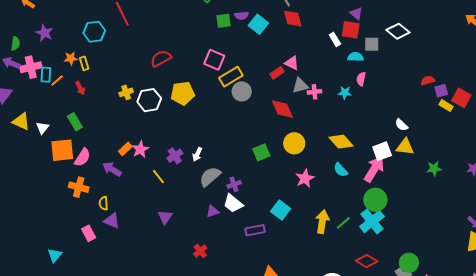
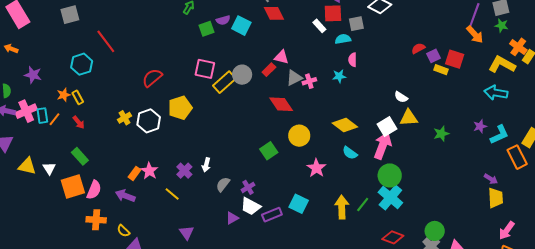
gray circle: (242, 91) -> (242, 75), moved
gray semicircle: (210, 177) -> (223, 184), size x0.7
yellow semicircle: (103, 203) -> (123, 231), turned -32
purple rectangle: (255, 230) -> (272, 215), moved

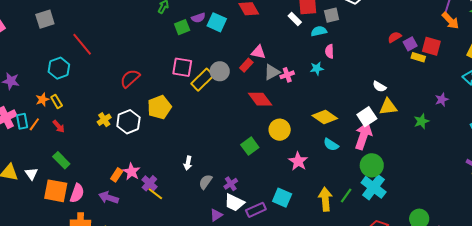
purple star: (480, 126) -> (442, 100), moved
purple cross: (184, 171) -> (149, 183), moved
orange square: (73, 187) -> (56, 191), turned 30

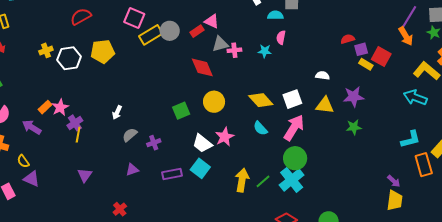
white semicircle: (379, 86) -> (323, 76), moved, turned 144
purple star: (442, 100) -> (354, 97), moved, size x1.5
white square: (367, 117) -> (292, 99), moved
yellow line: (155, 194) -> (78, 135), turned 49
white trapezoid: (234, 203) -> (202, 143), moved

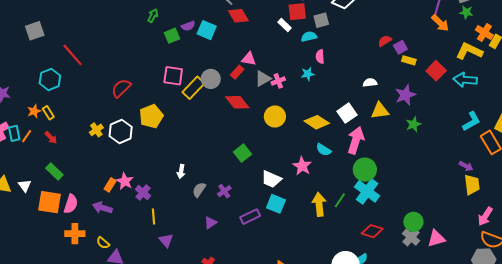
red square: (381, 57) -> (436, 71), moved, turned 30
red diamond: (202, 67) -> (237, 102), moved
yellow circle: (214, 102) -> (275, 116), moved
yellow line: (78, 135) -> (154, 217), moved
pink star: (225, 137) -> (302, 166), moved

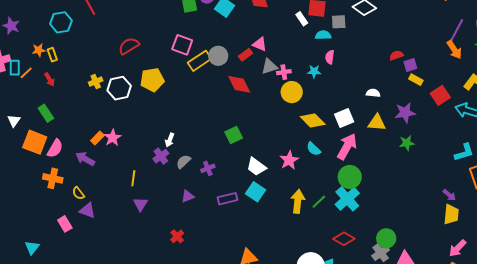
yellow circle: (275, 116) -> (292, 92), moved
purple cross: (143, 192) -> (161, 156), moved

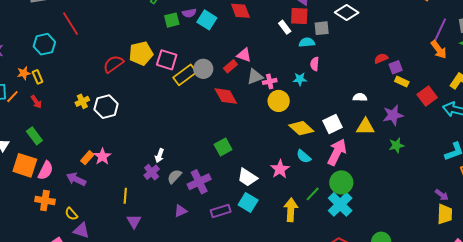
yellow pentagon: (152, 80) -> (141, 53), moved
purple cross: (208, 168) -> (199, 182), size x1.6
green line: (319, 202) -> (313, 194), moved

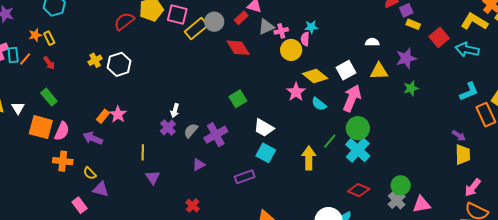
pink semicircle: (315, 64) -> (305, 39), moved
pink star: (280, 169) -> (296, 92), moved
purple rectangle: (221, 211) -> (245, 177), moved

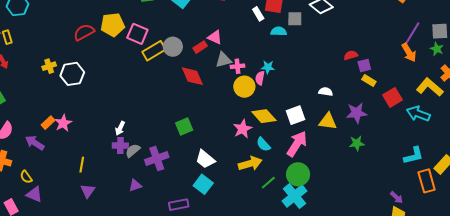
purple cross: (168, 127) -> (120, 146), moved, turned 35
yellow arrow: (309, 158) -> (250, 164), moved, turned 65

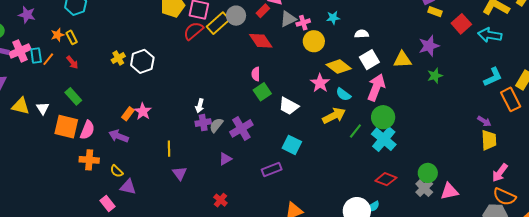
red semicircle: (84, 32) -> (193, 31), moved
pink semicircle: (260, 78) -> (256, 74), moved
white semicircle: (326, 92) -> (362, 34), moved
white trapezoid: (205, 159) -> (289, 106), moved

